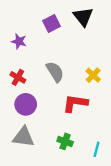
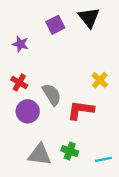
gray semicircle: (55, 72) -> (52, 95), moved
gray triangle: (23, 137) -> (40, 155), moved
cyan line: (97, 149) -> (103, 159), turned 64

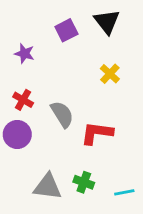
yellow cross: (100, 80) -> (110, 74), moved
purple circle: (28, 111) -> (17, 134), moved

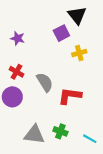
purple square: (66, 30) -> (61, 33), moved
yellow cross: (110, 74) -> (79, 53), turned 32
cyan line: (124, 192) -> (90, 139), turned 40

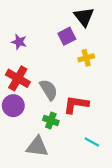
red cross: (16, 72) -> (18, 78), size x1.5
green cross: (60, 131) -> (51, 120), moved
cyan line: (90, 139) -> (92, 142), moved

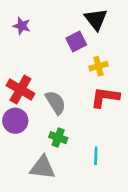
purple star: (19, 42) -> (22, 26), moved
red L-shape: (76, 104) -> (105, 97), moved
cyan line: (92, 142) -> (96, 156), moved, turned 63

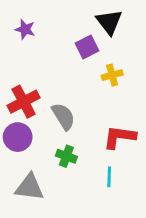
red cross: (20, 90) -> (24, 102), turned 32
red L-shape: (105, 97) -> (119, 137), moved
gray triangle: (43, 167) -> (29, 187), moved

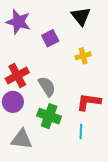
purple star: (25, 29) -> (18, 22), size x1.6
purple square: (87, 47) -> (50, 38), moved
green cross: (66, 156) -> (49, 116), size x1.5

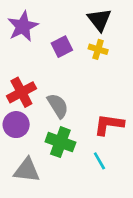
purple star: (18, 22) -> (23, 26), turned 30
yellow cross: (83, 56) -> (98, 49), moved, turned 32
cyan line: (81, 131) -> (99, 161), turned -32

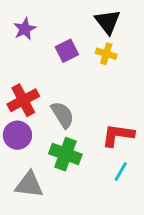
purple star: (23, 26) -> (25, 29), size x0.7
cyan line: (99, 161) -> (121, 172), moved, turned 60

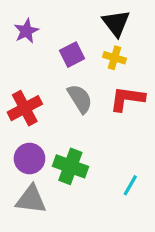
gray semicircle: (63, 115) -> (80, 99), moved
purple circle: (17, 135) -> (29, 159), moved
red L-shape: (118, 135) -> (127, 99), moved

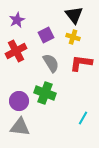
red cross: (25, 108) -> (16, 51), moved
green cross: (70, 166) -> (45, 93), moved

